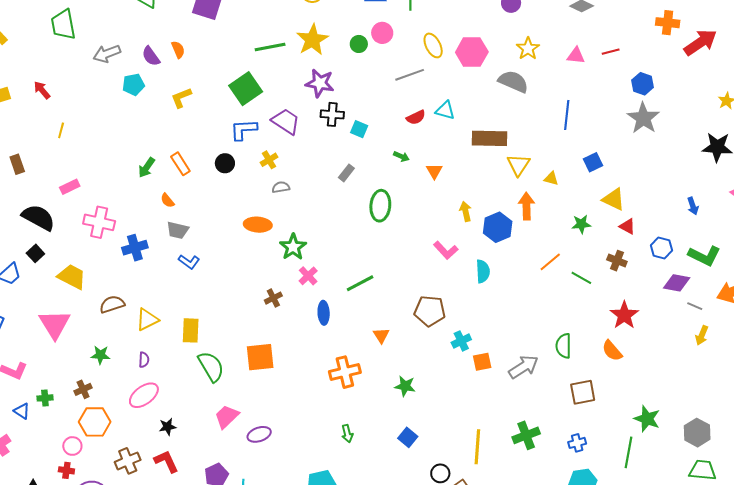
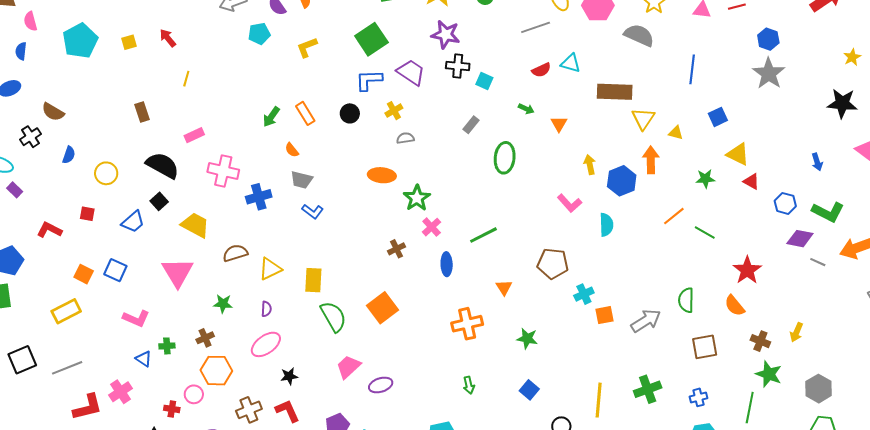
brown cross: (617, 261) -> (760, 341), moved
yellow arrow: (702, 335) -> (797, 332), moved
orange square: (260, 357) -> (383, 308), turned -32
red cross: (66, 470) -> (172, 409), moved

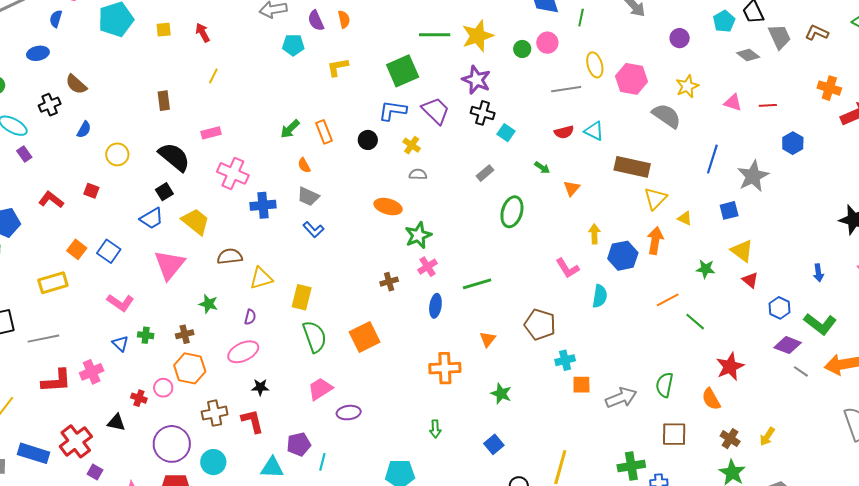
gray star: (769, 73) -> (753, 176), moved
yellow cross: (394, 111) -> (412, 145), turned -36
blue trapezoid: (133, 222) -> (152, 218), moved
green cross: (648, 389) -> (631, 466), moved

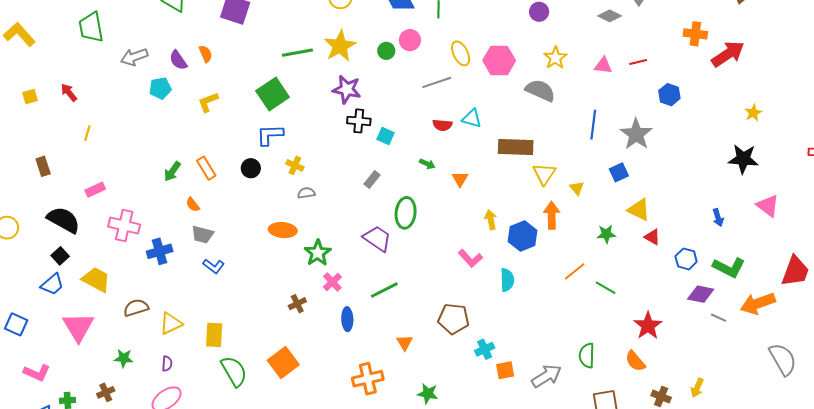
purple trapezoid: (436, 111) -> (377, 239), moved
red semicircle: (564, 132) -> (442, 125), turned 30
yellow triangle: (685, 218) -> (577, 188), turned 35

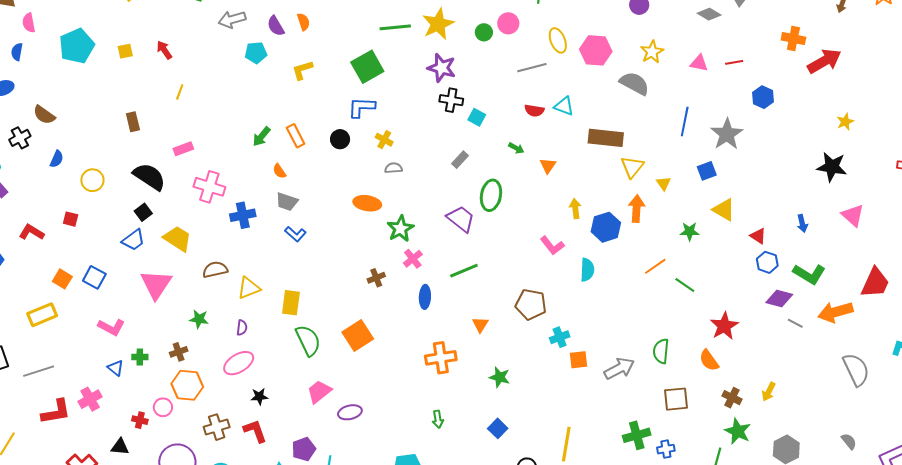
red triangle: (652, 237) -> (758, 236), moved

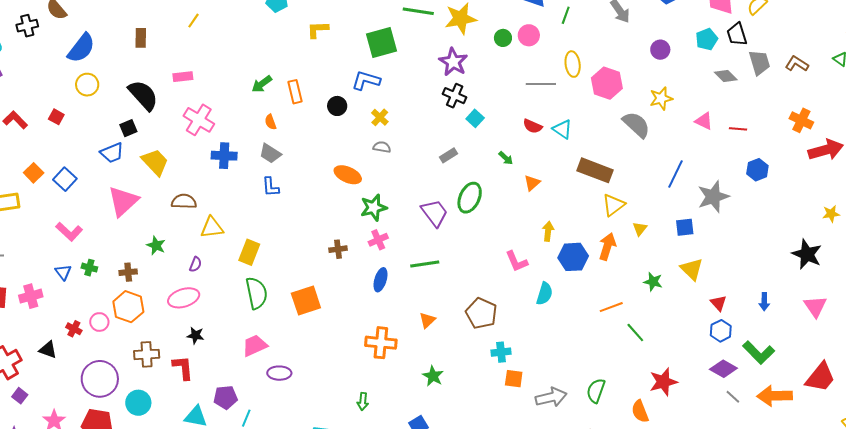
blue semicircle: (57, 159) -> (81, 48), moved, size x1.8
blue L-shape: (295, 234) -> (271, 187), turned 30

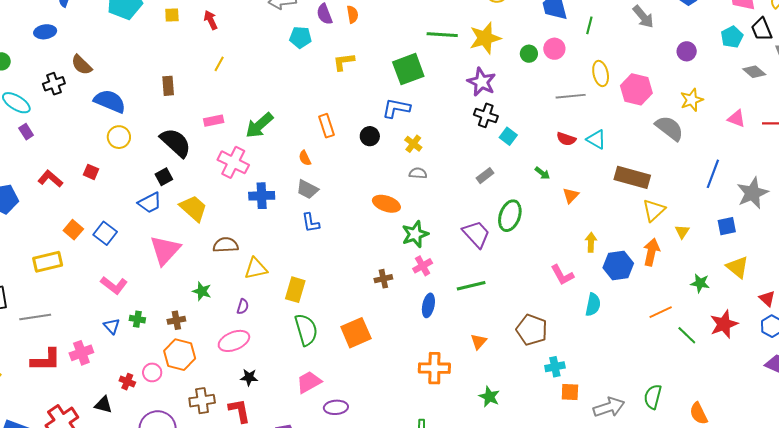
blue semicircle: (81, 48) -> (110, 101), turned -100
green arrow: (262, 84) -> (259, 125), moved, size x1.4
red star: (663, 382) -> (724, 324), moved

